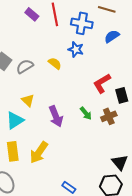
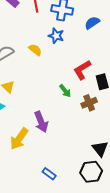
green arrow: (86, 113) -> (65, 91), moved
purple arrow: (56, 116) -> (41, 122), moved

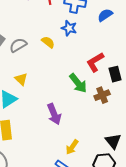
green arrow: (65, 91) -> (78, 83), size x1.5
yellow arrow: (19, 139) -> (72, 147), moved, size x0.7

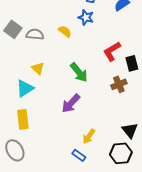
gray semicircle: (18, 45) -> (35, 34), turned 36
green arrow: (78, 83) -> (79, 72), moved
purple arrow: (54, 114) -> (71, 103), turned 65

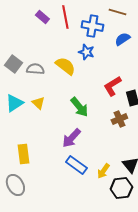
yellow semicircle: (65, 31) -> (65, 66), size x1.5
cyan triangle: (25, 88) -> (14, 103), moved
yellow arrow: (89, 136) -> (103, 171), moved
blue rectangle: (79, 155) -> (76, 165), moved, size x1.5

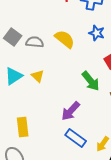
blue star: (86, 52) -> (97, 33), moved
green arrow: (79, 107) -> (91, 81), moved

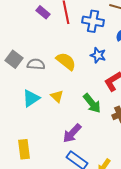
cyan triangle: (14, 76) -> (31, 98), moved
yellow triangle: (38, 76) -> (57, 96), moved

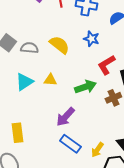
yellow triangle: (57, 96) -> (50, 80), turned -40
green arrow: (92, 103) -> (85, 87), turned -70

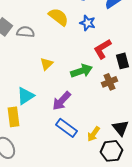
yellow semicircle: (59, 45) -> (59, 17), moved
yellow triangle: (50, 80) -> (47, 64), turned -48
cyan triangle: (24, 82) -> (26, 96), moved

